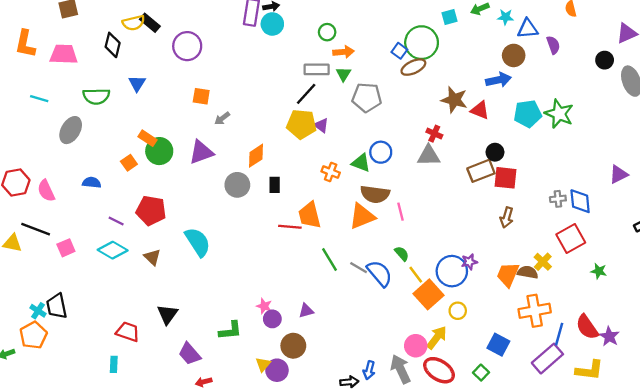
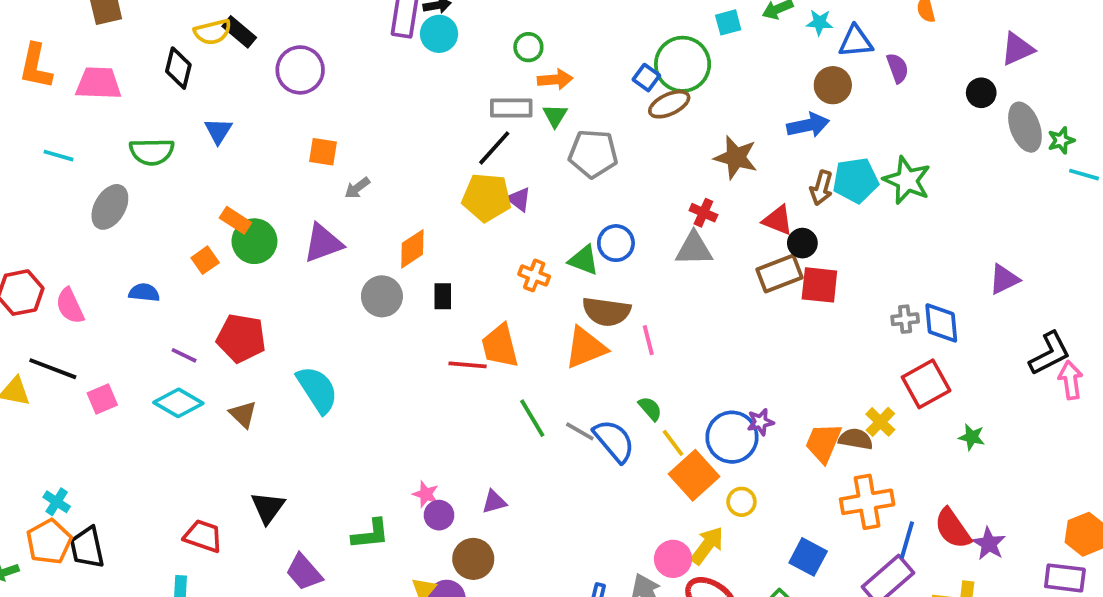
red triangle: (480, 110) -> (778, 220), moved
brown arrow: (507, 217) -> (821, 188), moved
black trapezoid: (57, 306) -> (87, 547), moved

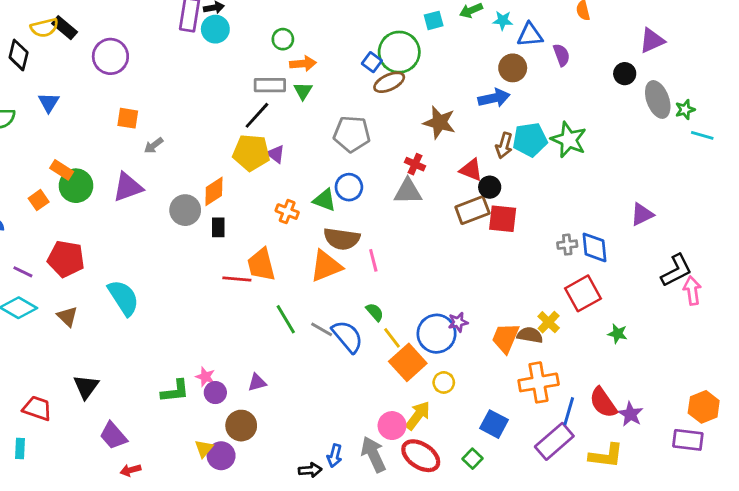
gray pentagon: (593, 154) -> (352, 134), moved
orange diamond: (412, 249) -> (214, 191), moved
gray circle: (382, 296) -> (185, 210), moved
green L-shape: (371, 534) -> (175, 391), moved

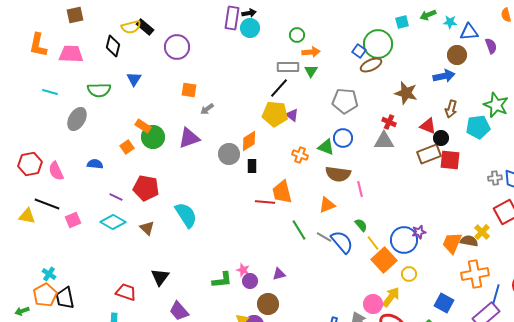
cyan pentagon: (530, 140) -> (478, 127), moved
orange triangle: (326, 266) -> (327, 205), moved, size x0.7

